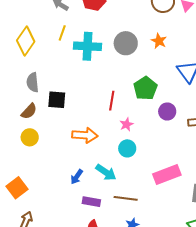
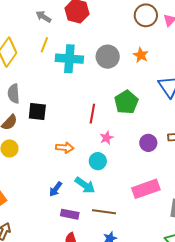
purple circle: (167, 111) -> (148, 143), moved
orange arrow: (85, 135) -> (65, 148), size x0.7
cyan circle: (127, 148) -> (98, 161), moved

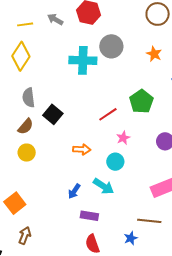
yellow line: (44, 45) -> (25, 24), moved, turned 63
gray circle: (108, 57) -> (111, 46), moved
black square: (37, 111) -> (53, 114), turned 36
red line: (92, 114) -> (108, 114), turned 48
brown line: (104, 212) -> (149, 221), moved

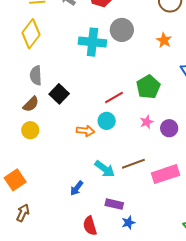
pink star: (123, 138) -> (147, 122), moved
cyan circle: (115, 162) -> (107, 121), moved
blue arrow: (74, 191) -> (77, 188), moved
purple rectangle: (89, 216) -> (114, 204), moved
brown line: (149, 221) -> (133, 164), moved, turned -30

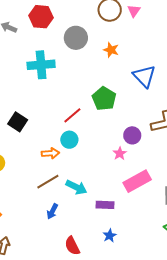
gray circle: (122, 30) -> (76, 38), moved
pink star: (147, 122) -> (120, 154), moved
brown line: (133, 164) -> (48, 182), moved
purple rectangle: (114, 204) -> (105, 205), moved

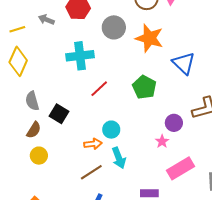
orange star: (111, 50) -> (149, 38), size x1.8
red line: (72, 115) -> (99, 89), moved
cyan arrow: (76, 187) -> (119, 158), moved, turned 45

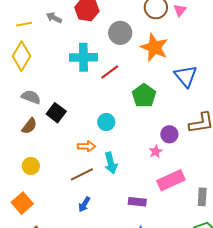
red line: (99, 89) -> (110, 72), moved
gray semicircle: (32, 101) -> (31, 97), turned 120
cyan circle: (111, 130) -> (106, 122), moved
yellow circle: (39, 156) -> (31, 166), moved

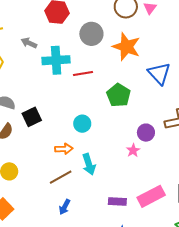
gray arrow: (54, 18) -> (29, 43), moved
red line: (110, 72) -> (83, 73), turned 30
black square: (56, 113) -> (32, 117), turned 30
pink rectangle: (171, 180) -> (151, 196), moved

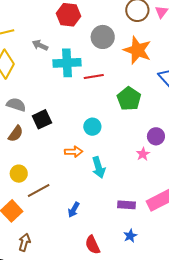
brown line: (61, 177) -> (39, 191), moved

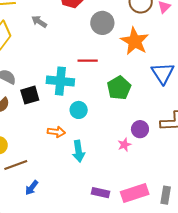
cyan cross: (67, 63) -> (60, 81), moved
blue arrow: (74, 210) -> (32, 188), moved

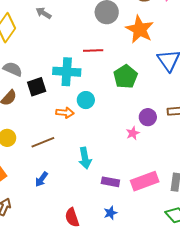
orange arrow: (56, 132) -> (65, 113), moved
cyan arrow: (79, 151) -> (85, 158), moved
brown line: (16, 165) -> (43, 142), moved

